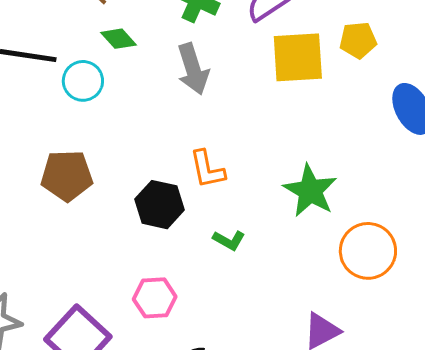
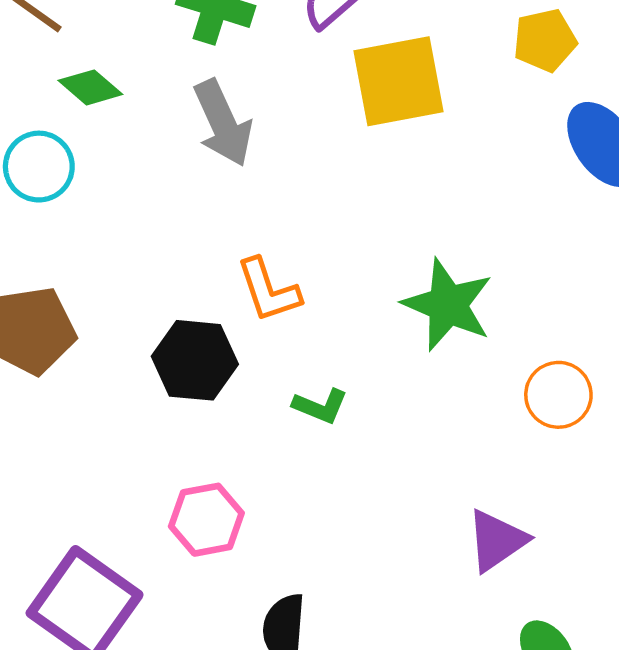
yellow pentagon: (358, 40) -> (545, 40), moved
orange circle: (368, 251) -> (558, 395), size x0.7

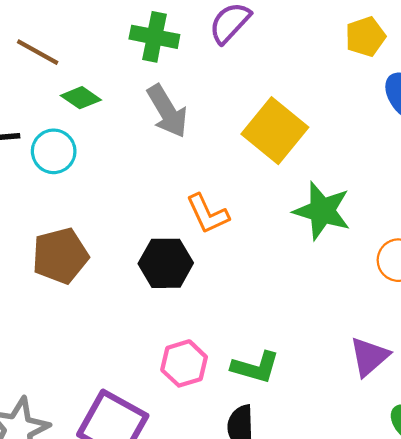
yellow square: (398, 81) -> (275, 131), moved, turned -34
green L-shape: (320, 406) -> (255, 367), moved, size x1.4

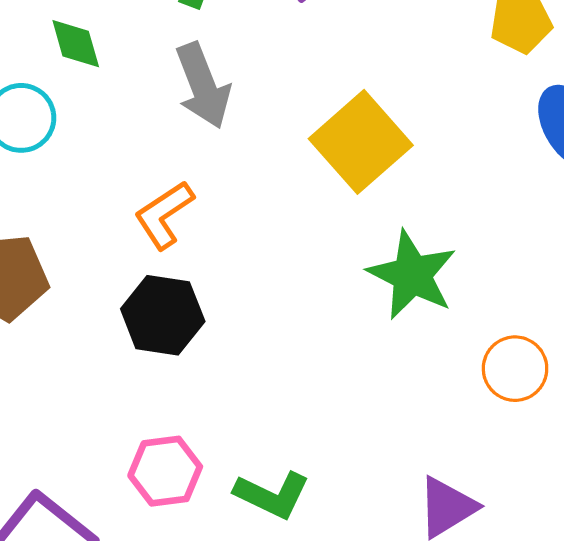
green diamond: (81, 98) -> (76, 44), turned 30
orange L-shape: (208, 214) -> (164, 215), moved, turned 72

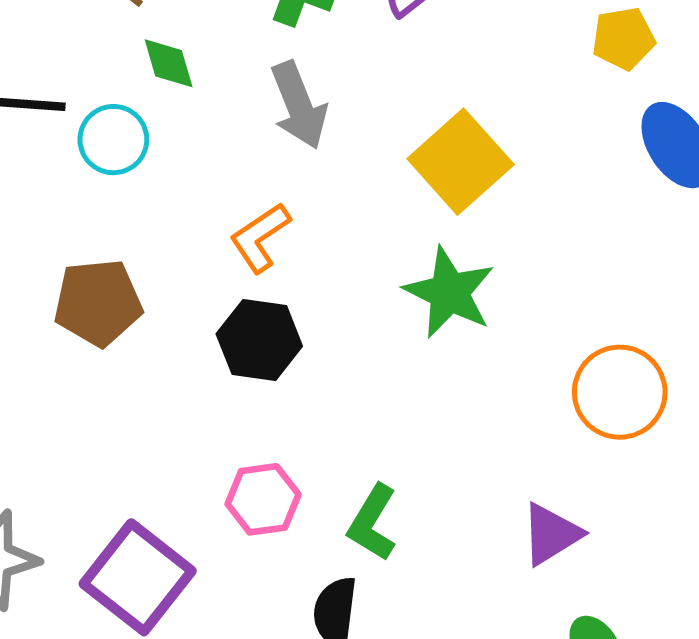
green star: (412, 275) -> (449, 292), moved
orange circle: (515, 369) -> (620, 392), size x1.4
green L-shape: (272, 495) -> (372, 523), turned 96

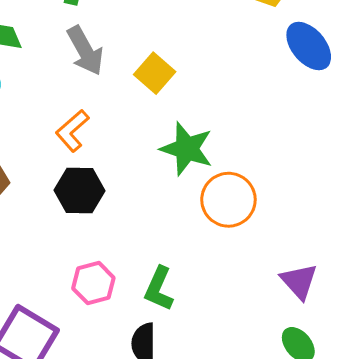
yellow square: (461, 162) -> (155, 73), moved, size x0.7
orange circle: (620, 392) -> (228, 200), moved
purple triangle: (551, 534) -> (299, 281), moved, turned -33

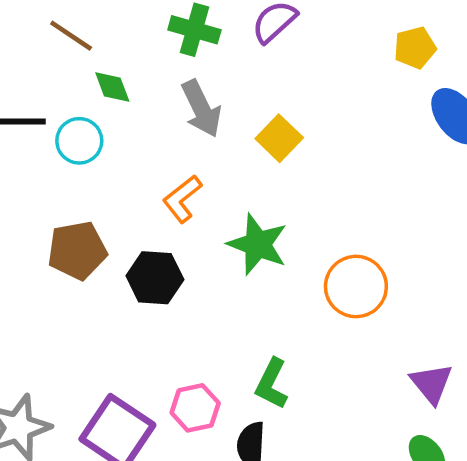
green star: (187, 149) -> (258, 244), moved
black hexagon: (79, 190) -> (155, 278), moved
pink hexagon: (93, 283) -> (195, 408), moved

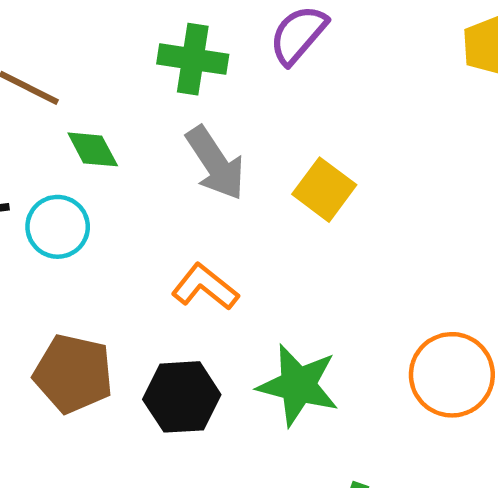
orange L-shape: (182, 199) -> (205, 287), turned 84
green star: (258, 244) -> (298, 385), moved
brown pentagon: (77, 250) -> (73, 374), turned 30

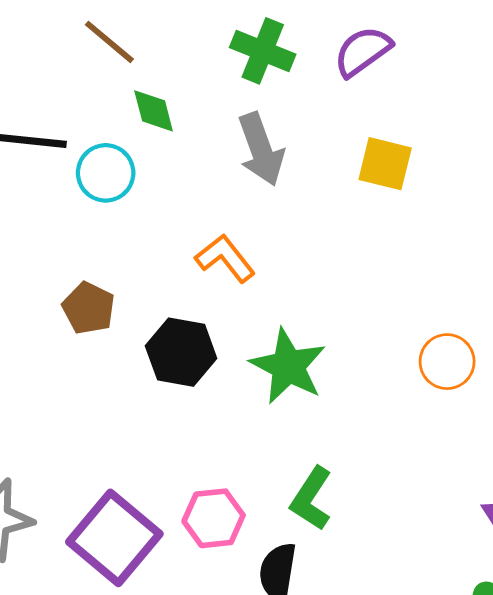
yellow square: (324, 190) -> (385, 164), moved, turned -36
brown pentagon: (73, 374) -> (89, 308), size x0.7
orange circle: (452, 375) -> (447, 362), moved, size x0.7

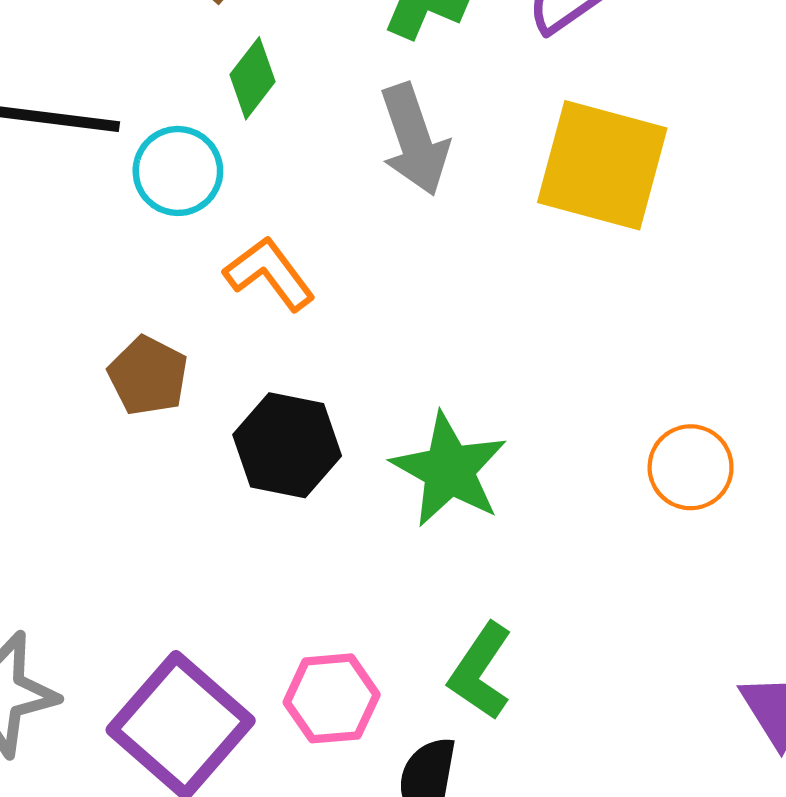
green diamond: (154, 111) -> (252, 78), turned 51
yellow square: (385, 164) -> (602, 165), size x1.6
orange L-shape: (225, 258) -> (269, 274), moved

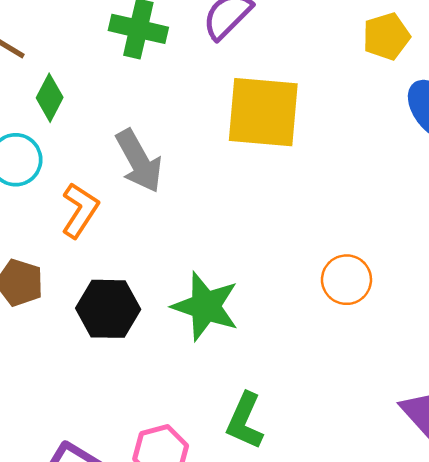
gray arrow: (414, 140) -> (139, 161), moved
orange L-shape: (269, 274) -> (80, 210), turned 80

